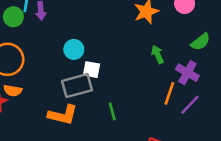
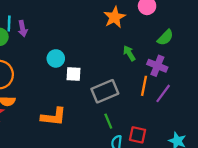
gray rectangle: (77, 86) -> (105, 91), moved
green line: (112, 111) -> (108, 121), moved

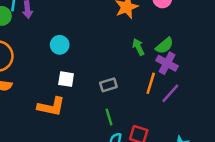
green semicircle: (165, 37) -> (164, 46), moved
white square: (73, 74) -> (66, 79), moved
gray rectangle: (105, 91) -> (108, 85), size x0.6

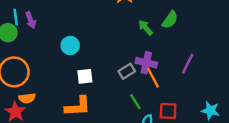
purple cross: (167, 63) -> (146, 63), moved
orange line: (151, 83) -> (153, 78), moved, turned -30

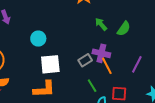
green semicircle: (170, 20) -> (124, 29), moved
purple line: (188, 64) -> (137, 64), moved
white square: (85, 76) -> (50, 64), size x1.5

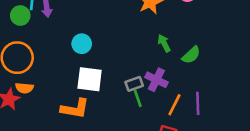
purple line: (137, 64) -> (198, 103), turned -42
orange line: (107, 66) -> (174, 105), moved, turned 42
green line: (92, 86) -> (138, 98), moved

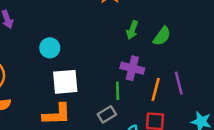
green arrow: (164, 43) -> (132, 30), turned -120
gray rectangle: (134, 84) -> (107, 114), moved
green line: (138, 98) -> (118, 91), turned 30

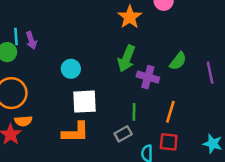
green arrow: (132, 30) -> (126, 59), moved, size x1.5
purple cross: (132, 68) -> (148, 77), moved
purple line: (179, 83) -> (210, 73), moved

